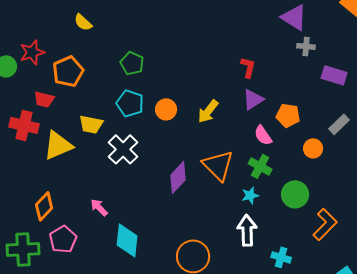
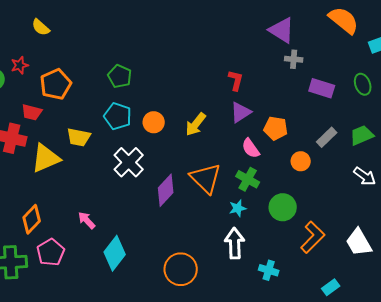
yellow semicircle: (83, 22) -> (41, 27), moved
red star: (32, 52) -> (20, 65), size x0.7
white cross: (123, 149) -> (129, 162), moved
cyan diamond: (127, 240) -> (115, 253), turned 32

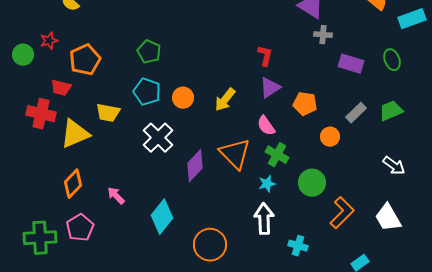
pink semicircle: (251, 148) -> (266, 126), moved
white arrow: (365, 176) -> (394, 166), moved
orange diamond: (32, 219) -> (73, 184), moved
cyan diamond: (115, 253) -> (162, 217), moved

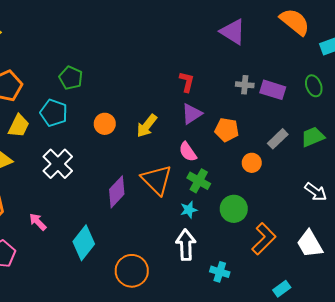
gray cross: (323, 35) -> (245, 85), moved
cyan pentagon: (147, 92) -> (54, 113), moved
yellow trapezoid: (108, 113) -> (19, 126), moved, turned -75
white cross: (158, 138) -> (58, 164), moved

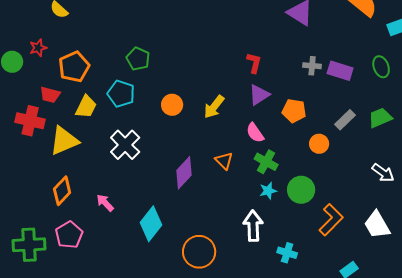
orange triangle: (157, 180) -> (224, 161), size x0.6
cyan star: (189, 210) -> (268, 191), moved

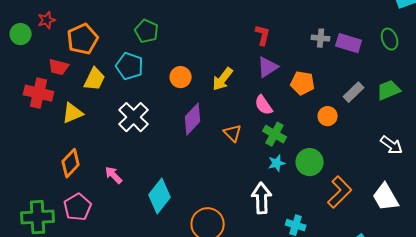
yellow triangle: (64, 141) -> (73, 113), size x0.7
purple diamond: (184, 173) -> (193, 119), moved

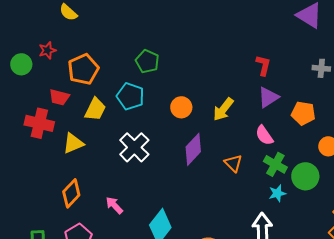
green circle: (310, 162) -> (305, 176), moved

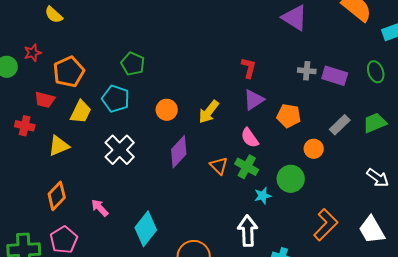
red cross: (39, 123) -> (25, 126), size x0.7
green cross: (275, 164) -> (247, 167), moved

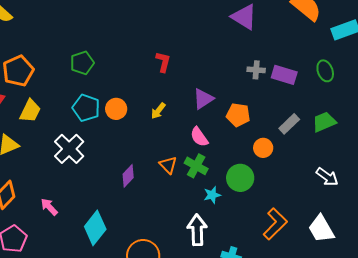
green pentagon: (133, 64) -> (82, 63), turned 30
red L-shape: (249, 68) -> (163, 62), moved
cyan pentagon: (116, 99) -> (86, 108), moved
yellow arrow: (209, 112) -> (158, 111), size x0.7
purple diamond: (179, 152) -> (128, 176), moved, size x0.7

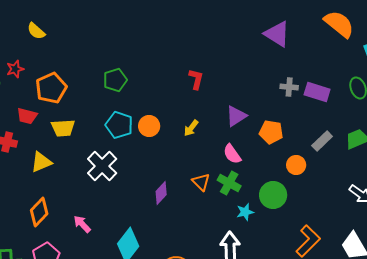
yellow trapezoid: (30, 111) -> (63, 128), turned 60

